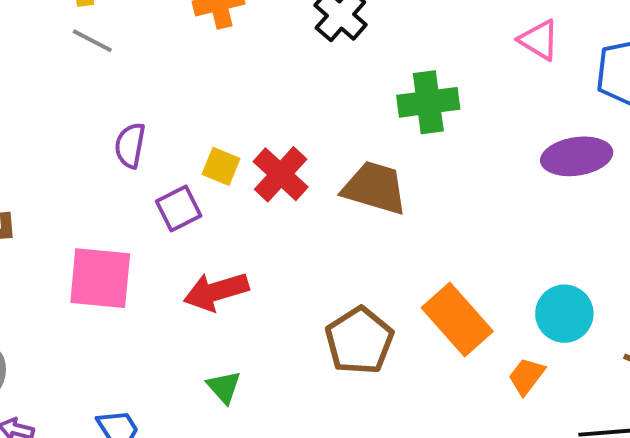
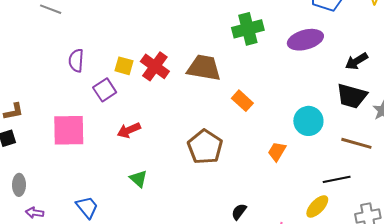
green cross: (428, 102) -> (248, 29), moved
red arrow: (216, 291) -> (129, 130), size x0.7
orange rectangle: (457, 320) -> (242, 101), moved, size x0.6
orange trapezoid: (526, 376) -> (277, 151), moved

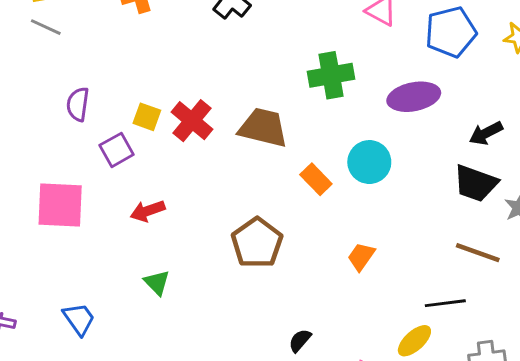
cyan circle: (308, 121) -> (369, 162), moved

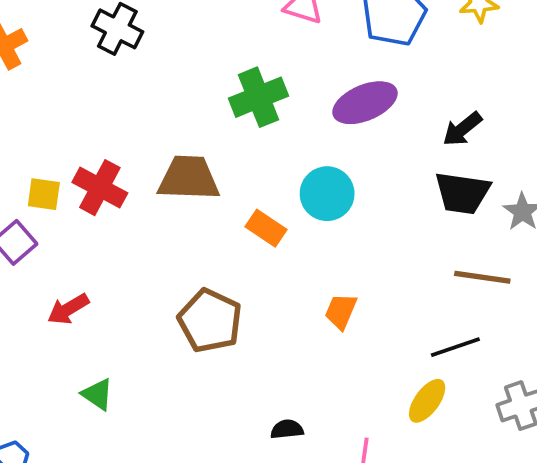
black semicircle: (300, 340) -> (287, 429), turned 55

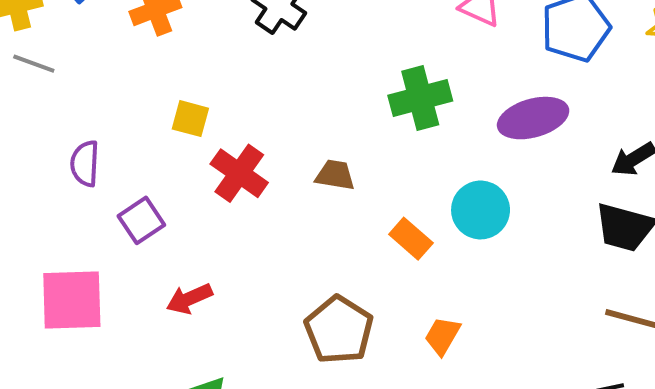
brown trapezoid: (189, 178) -> (335, 175), size x0.6
yellow square: (44, 194) -> (190, 119), moved
orange trapezoid: (341, 311) -> (442, 336), moved

